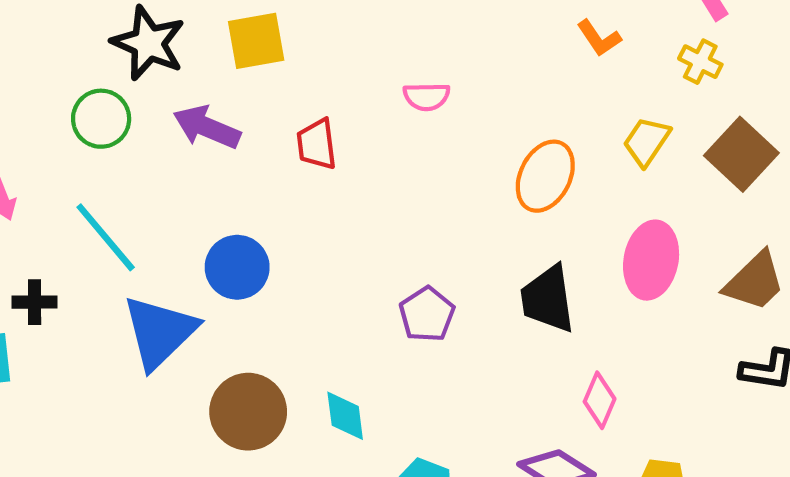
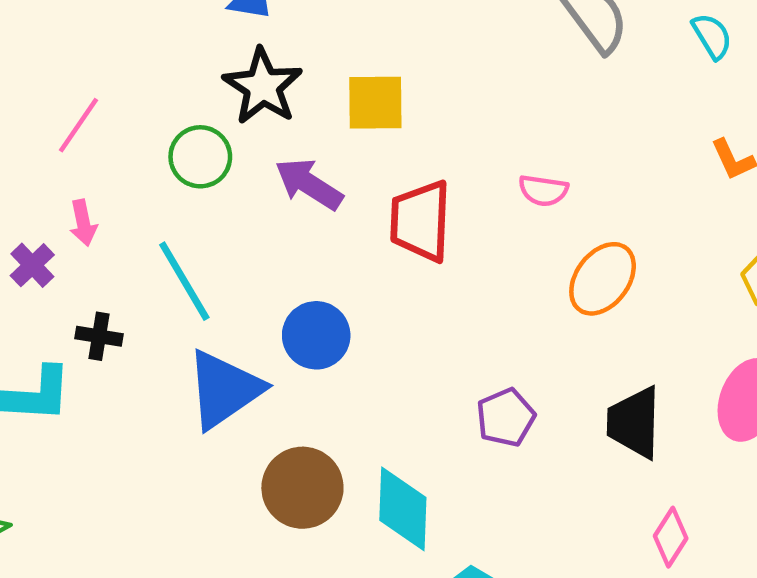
red trapezoid: (317, 144) -> (421, 221), size x1.5
orange ellipse: (545, 176) -> (603, 279), moved
cyan diamond: (345, 416) -> (403, 509), size x1.5

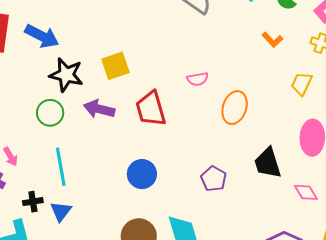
cyan line: (184, 281) -> (61, 167), turned 39
blue circle: (316, 335) -> (142, 174), moved
blue triangle: (224, 389) -> (61, 211), moved, size x0.6
pink diamond: (671, 537) -> (306, 192), moved, turned -45

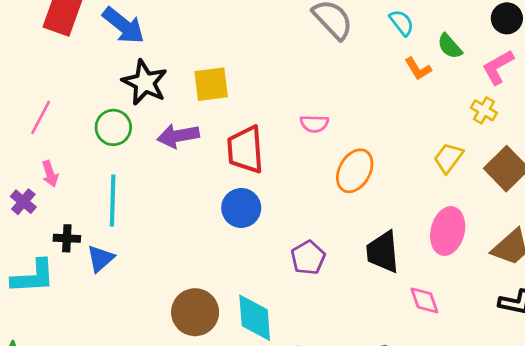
orange L-shape: (272, 40) -> (418, 69), moved
purple arrow: (99, 109) -> (178, 136), turned -36
blue circle: (142, 174) -> (241, 208), moved

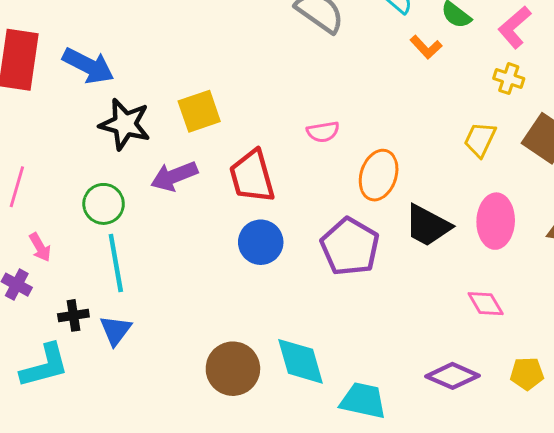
green circle: (113, 127) -> (104, 204), moved
black trapezoid: (383, 252) -> (428, 226), moved, turned -45
purple pentagon: (308, 258) -> (350, 247), moved, size x1.5

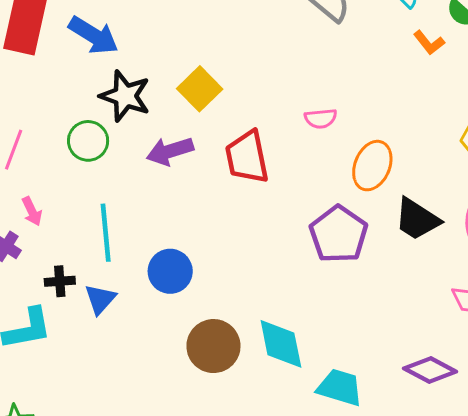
yellow square: (199, 111) -> (200, 89), turned -30
green circle: (104, 204) -> (88, 141), moved
blue circle: (261, 242) -> (170, 271), moved

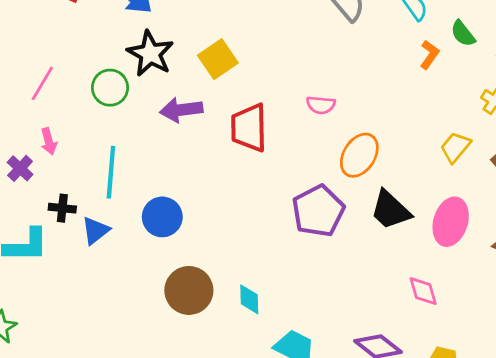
orange L-shape: (429, 43) -> (429, 55), turned -116
cyan diamond: (281, 344) -> (249, 299), size x0.6

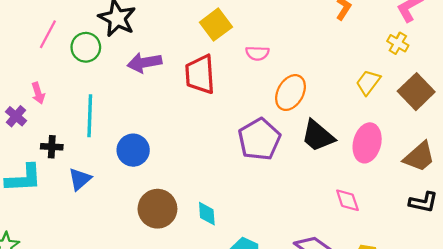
yellow square: (218, 59) -> (216, 25), moved
pink line: (42, 83) -> (48, 34), moved
blue triangle: (96, 231) -> (80, 179), moved

